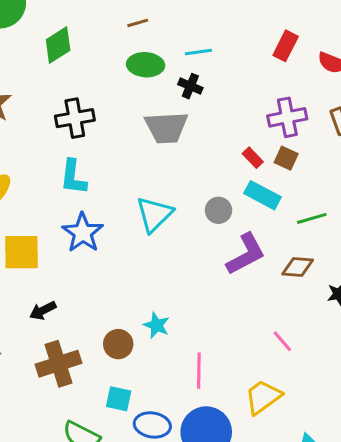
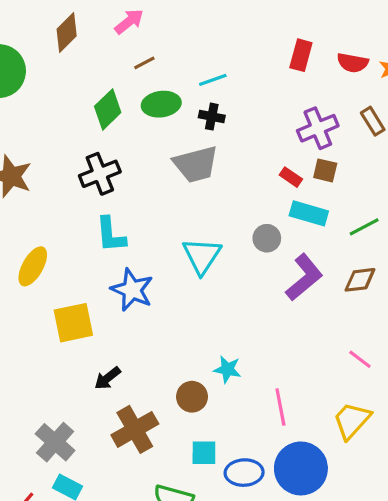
green diamond: (58, 45) -> (108, 109), moved

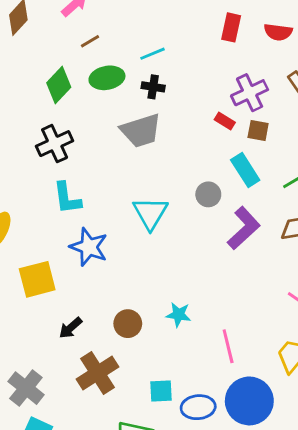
red rectangle: (291, 177) -> (225, 121), moved
cyan rectangle: (309, 213) -> (245, 170), turned 44
brown circle: (192, 397) -> (128, 324), moved

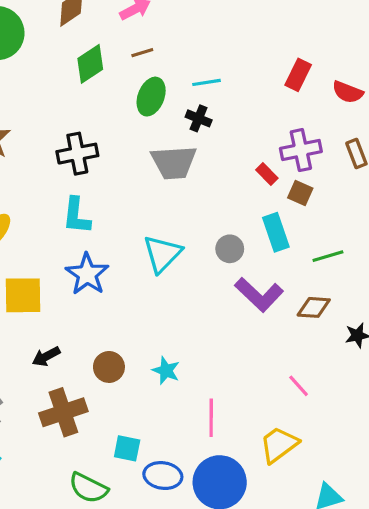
green ellipse: (107, 78) -> (151, 97), turned -72
green diamond: (59, 85) -> (90, 64), moved
purple L-shape: (244, 228) -> (259, 295), turned 72

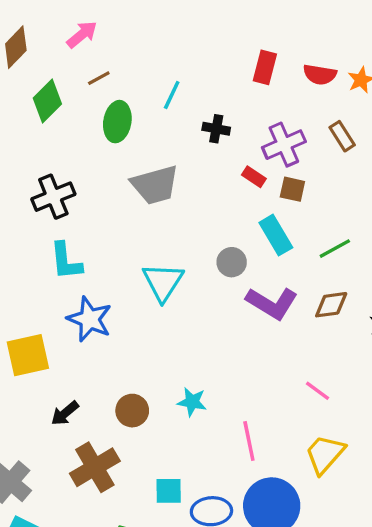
cyan line: (207, 82) -> (172, 95), turned -44
black cross: (199, 118) -> (216, 129), moved
pink line: (299, 386) -> (317, 391), moved

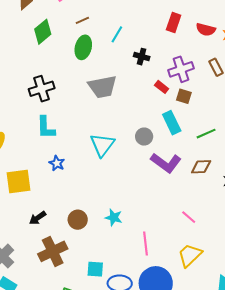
brown line: (99, 78) -> (82, 20), moved
blue star: (90, 319) -> (57, 163), size x0.6

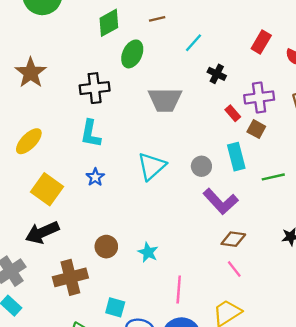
green ellipse: (83, 47) -> (132, 54), moved
brown diamond: (201, 167) -> (233, 239), moved
yellow square: (18, 181) -> (47, 189), turned 32
black arrow: (38, 218) -> (42, 232), moved, size x1.6

